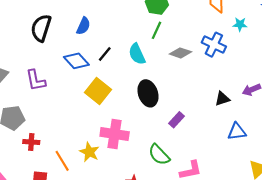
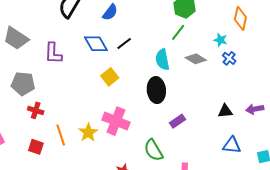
cyan star: (240, 24) -> (220, 40), moved
blue cross: (214, 45) -> (229, 58), size x0.6
cyan semicircle: (137, 54) -> (162, 60), moved
yellow square: (98, 91) -> (110, 77), size x0.7

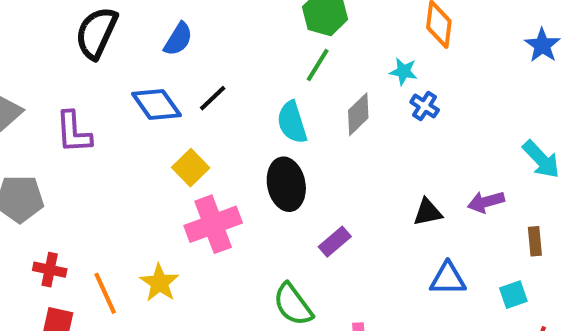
gray diamond: (196, 59) -> (358, 114), turned -70
red cross: (36, 110) -> (50, 270), moved
pink cross: (116, 121) -> (213, 224), moved, turned -36

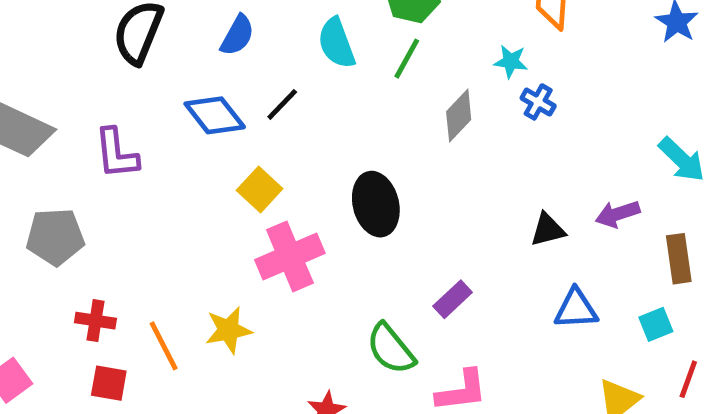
cyan semicircle: (292, 122) -> (337, 43), moved
brown rectangle: (535, 241) -> (679, 259), size x1.4
purple rectangle: (335, 242) -> (453, 299), moved
yellow star: (159, 283) -> (229, 330), turned 30

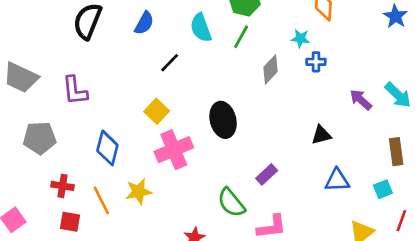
blue cross: (538, 102) -> (316, 62), turned -30
blue diamond: (215, 115) -> (107, 148), moved, turned 52
purple arrow: (618, 214) -> (361, 100), moved, turned 60

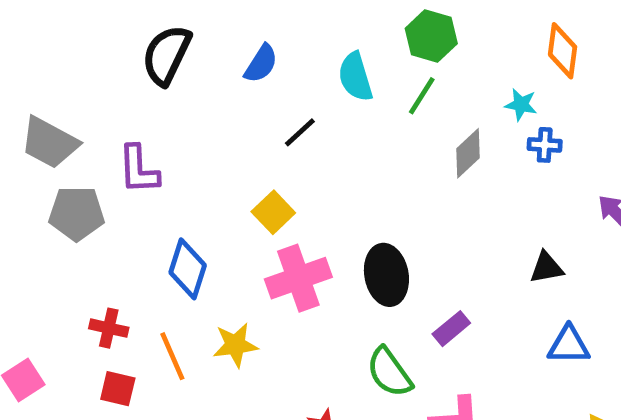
black ellipse: (223, 120) -> (386, 275), moved
gray pentagon: (40, 138) -> (77, 213), moved

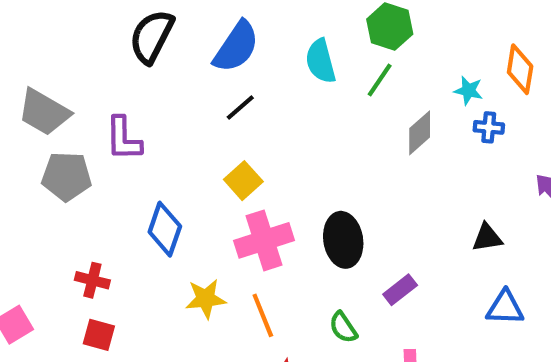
orange diamond: (563, 51) -> (520, 69), moved
blue semicircle: (261, 64) -> (236, 47), size x1.5
black line: (300, 132) -> (240, 107), moved
orange line: (172, 356) -> (263, 315), moved
green semicircle: (389, 372) -> (343, 327), size x0.7

